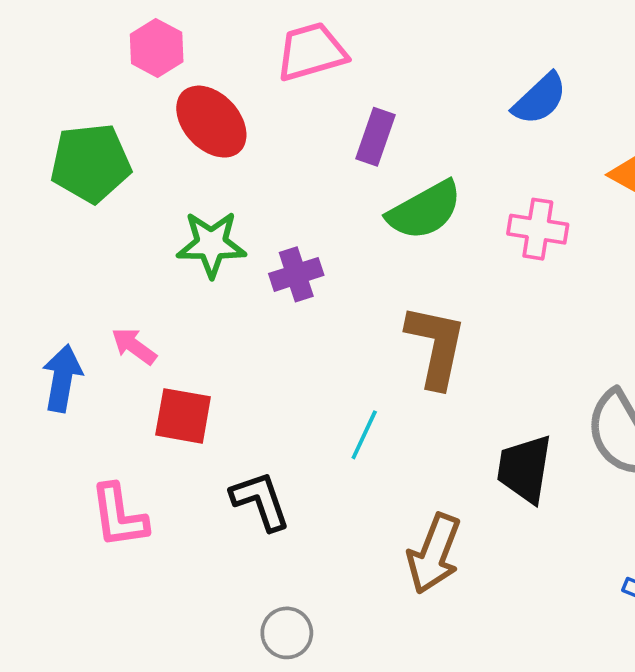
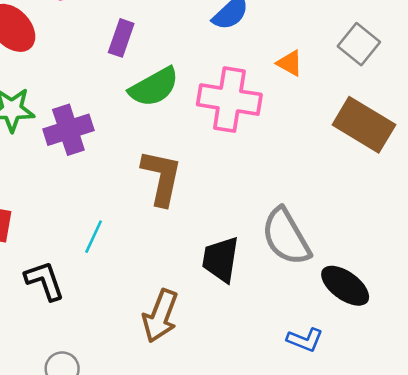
pink cross: (538, 229) -> (229, 100), size x1.6
purple cross: (296, 274) -> (68, 130), size x1.4
cyan line: (364, 435) -> (94, 237), moved

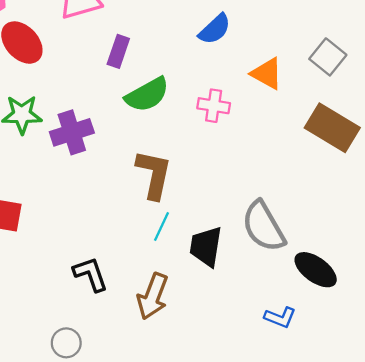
orange triangle: (290, 63) -> (267, 74), size x1.4
pink cross: (229, 100) -> (214, 106), size x0.6
cyan line: (94, 237) -> (162, 226), moved
black L-shape: (45, 281) -> (91, 274), moved

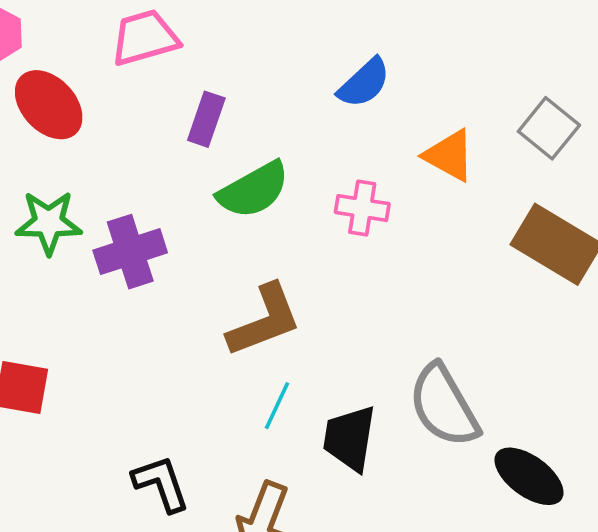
brown L-shape: (154, 174) -> (264, 320), turned 57

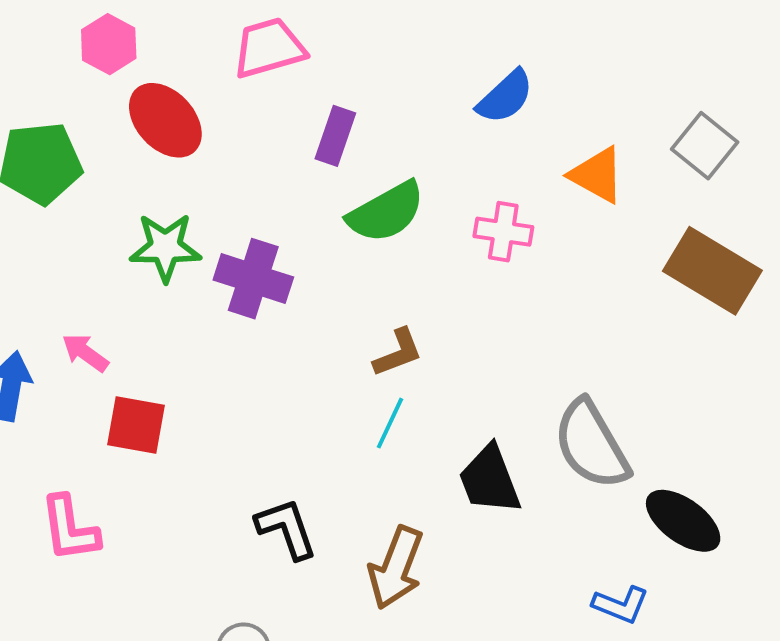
purple cross: (130, 252) -> (253, 279), turned 36
brown L-shape: (264, 320) -> (398, 353), size x0.6
cyan line: (277, 406) -> (390, 423), moved
black trapezoid: (350, 438) -> (490, 480), turned -30

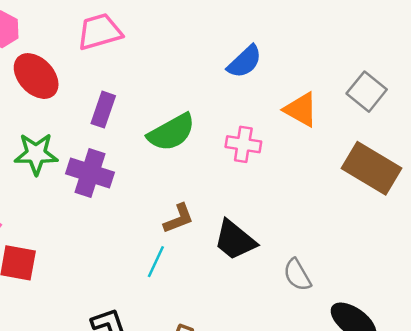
purple rectangle: (335, 136) -> (103, 110), moved
cyan line: (390, 423) -> (156, 262), moved
gray semicircle: (591, 445) -> (297, 275), size x0.6
black trapezoid: (490, 480) -> (235, 240), moved, turned -30

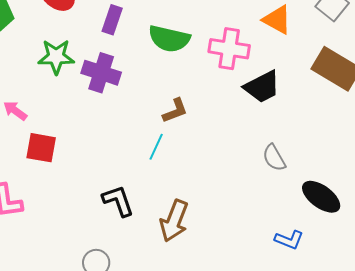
green semicircle: (171, 132) -> (169, 39), turned 42
pink cross: (243, 144) -> (229, 49), size x1.4
black trapezoid: (235, 240) -> (262, 87), moved, turned -66

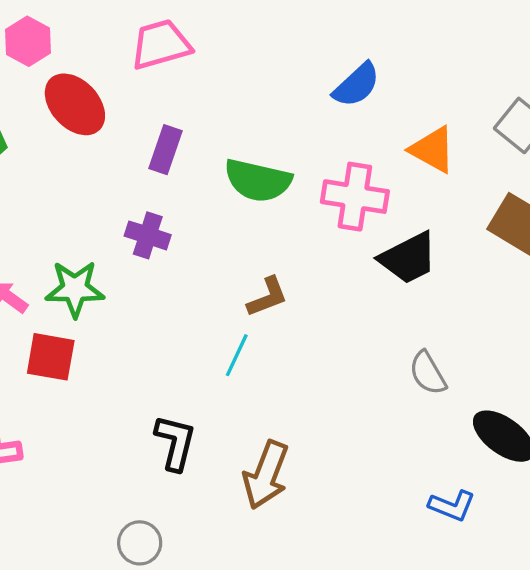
green star: (56, 57) -> (75, 289), moved
purple cross: (101, 73) -> (148, 235), size x0.7
black L-shape: (118, 201) -> (175, 443), turned 33

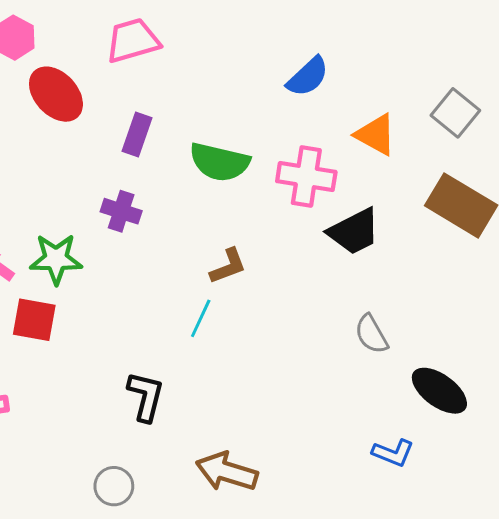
brown arrow: (266, 475) -> (227, 472), moved, turned 86

